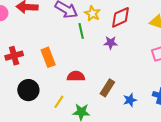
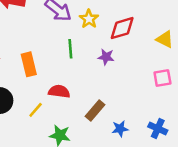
green line: (81, 31) -> (70, 49), moved
yellow line: (59, 102) -> (36, 110), moved

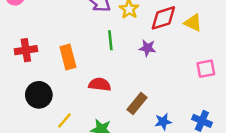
yellow triangle: (165, 39) -> (193, 23), moved
yellow line: (36, 110) -> (64, 121), moved

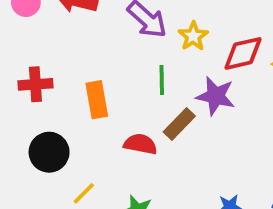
purple star: (147, 48) -> (216, 96), size x1.5
brown rectangle: (137, 103) -> (179, 124), moved

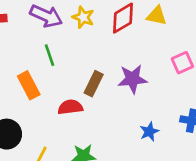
green line: (162, 80) -> (49, 55), moved
purple star: (216, 96) -> (133, 79), moved

